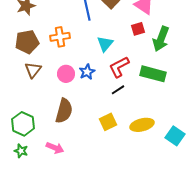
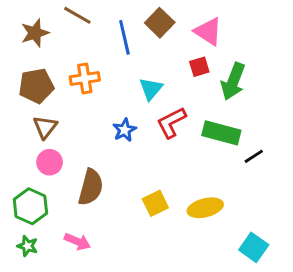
pink circle: (66, 74) -> (50, 162), moved
black line: (118, 90) -> (254, 156), moved
cyan square: (175, 136) -> (254, 247), moved

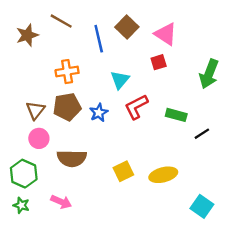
green arrow: (233, 81) -> (209, 74), moved
brown pentagon: (36, 86) -> (67, 107), moved
green rectangle: (221, 133) -> (176, 115), size x0.7
brown semicircle: (91, 187) -> (72, 158), turned 76

